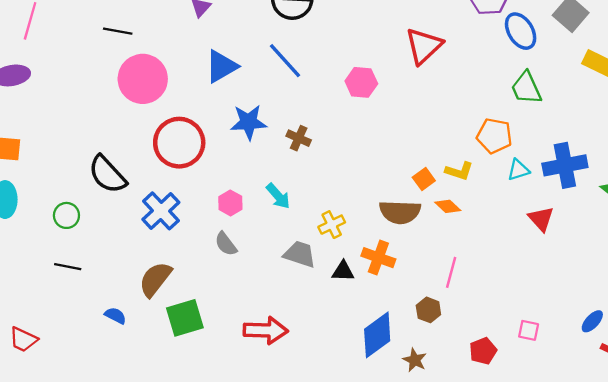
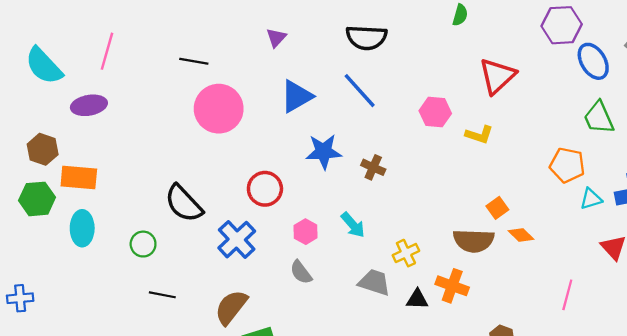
red circle: (179, 143) -> (265, 189), moved, size x0.7
yellow L-shape: (459, 171) -> (479, 135), moved
black line: (68, 267) -> (162, 295), moved
pink line: (451, 272) -> (567, 295), moved

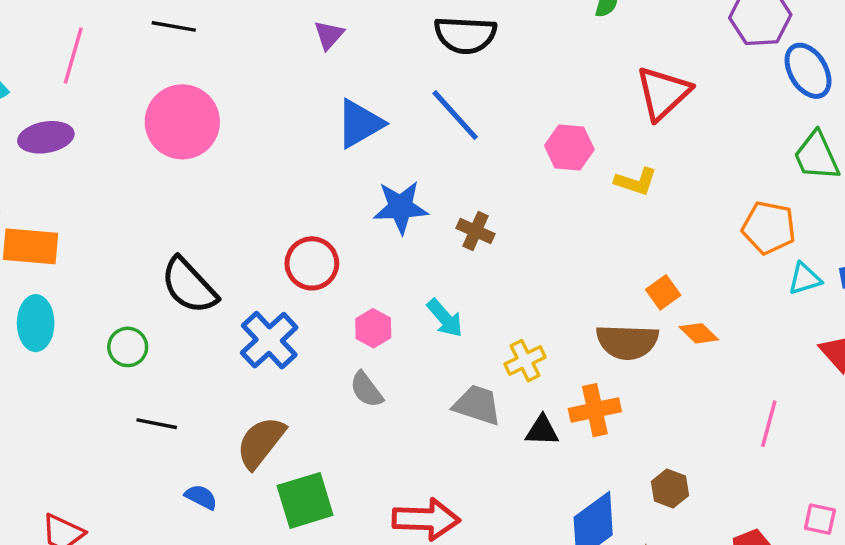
black line: (194, 61) -> (174, 26), moved
pink circle: (219, 109) -> (182, 122), moved
orange cross: (452, 286) -> (595, 410), turned -32

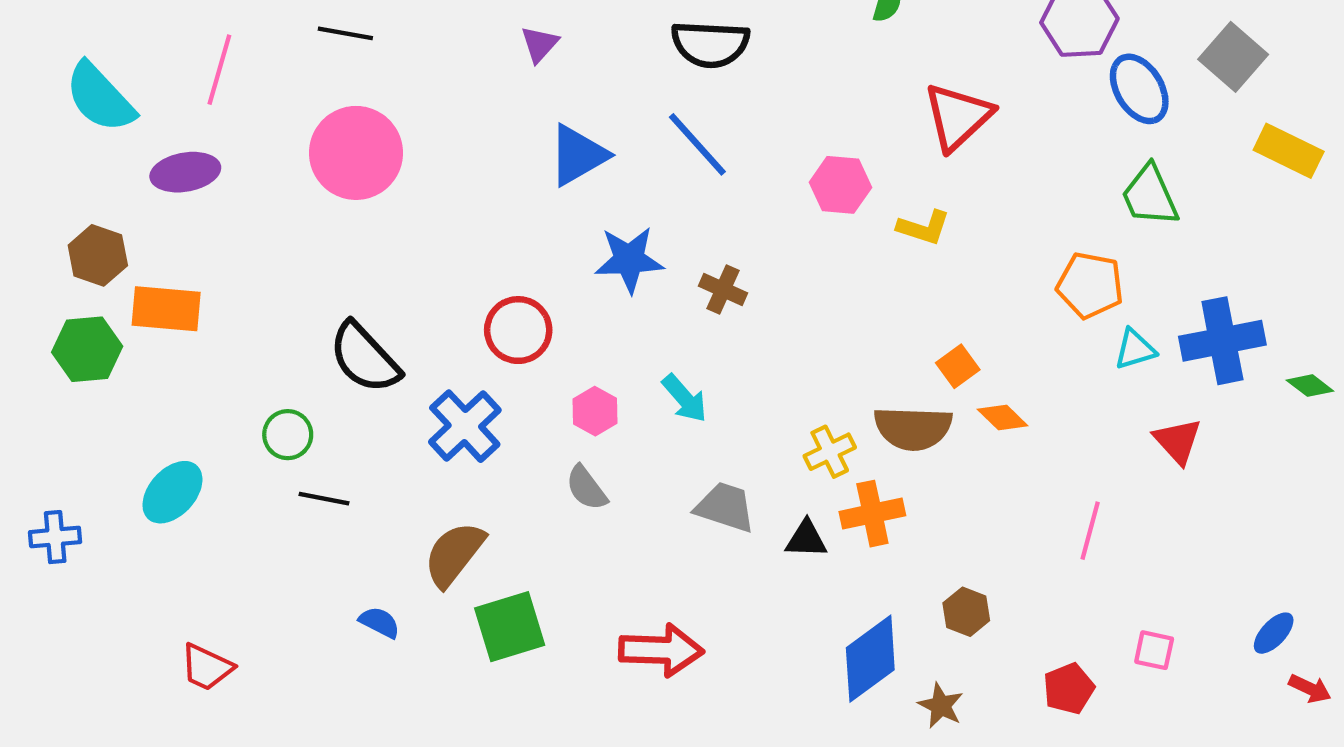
cyan ellipse: (36, 323) -> (172, 492), moved, turned 42
yellow cross: (525, 361) -> (830, 452), moved
black line: (157, 424) -> (324, 499), moved

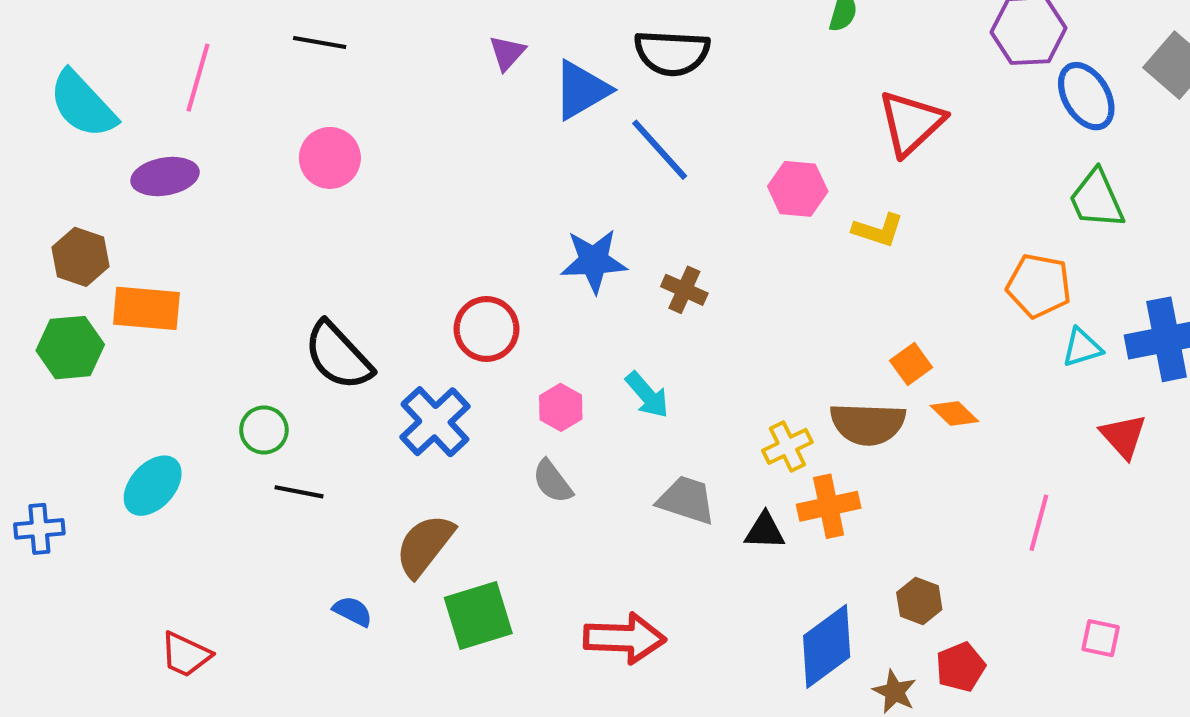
pink circle: (356, 153) -> (330, 158), size x0.7
blue triangle: (578, 155) -> (581, 90), moved
red pentagon: (1069, 689) -> (961, 667), moved

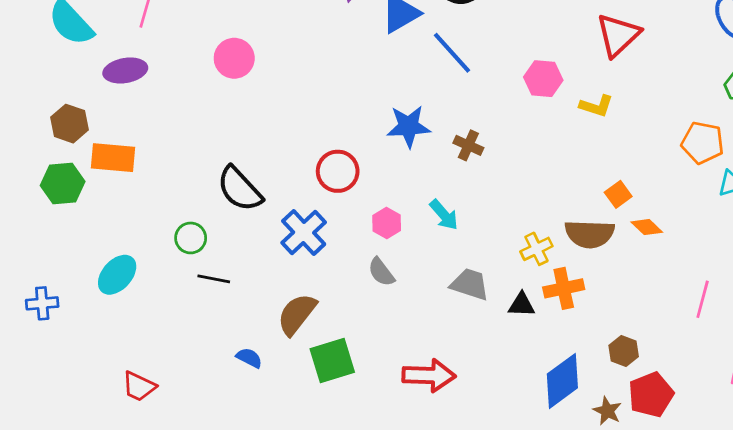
red pentagon: (961, 667) -> (651, 395), size x1.4

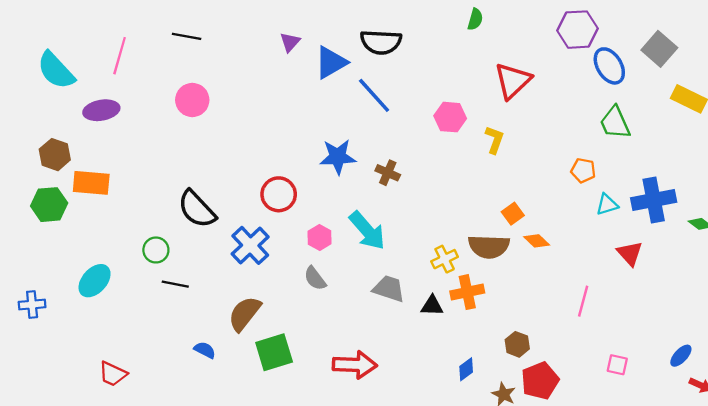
yellow L-shape: (596, 106) -> (495, 140), turned -88
orange pentagon: (703, 143) -> (583, 170), size x0.7
cyan arrow: (444, 215) -> (367, 231), size x1.5
blue diamond: (562, 381) -> (466, 369), size x0.5

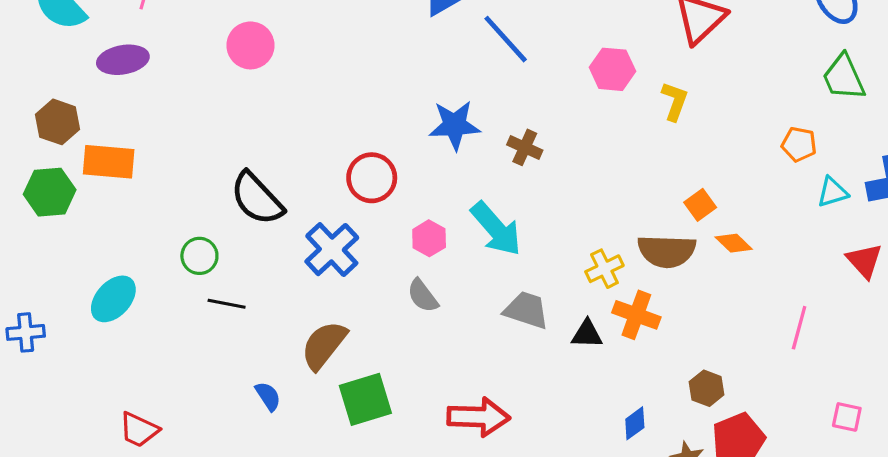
orange cross: (467, 292) -> (636, 315), turned 32
blue semicircle: (205, 350) -> (268, 396), turned 30

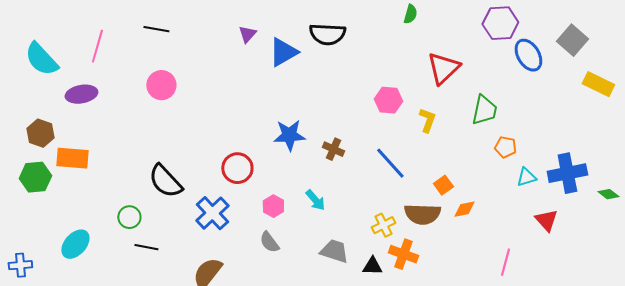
blue line: (506, 39) -> (390, 163), moved
green trapezoid: (844, 77) -> (484, 110), moved, turned -144
cyan arrow: (496, 229) -> (315, 200), size x0.6
orange diamond: (734, 243) -> (464, 209), turned -55

